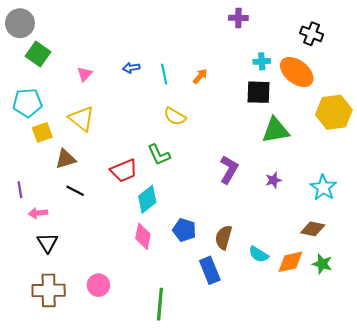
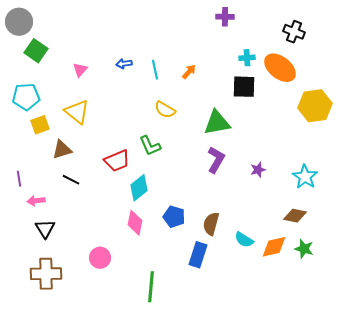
green triangle: (276, 130) -> (217, 123), moved
blue rectangle: (210, 270) -> (198, 255), turned 40
pink circle: (98, 285) -> (100, 258), moved

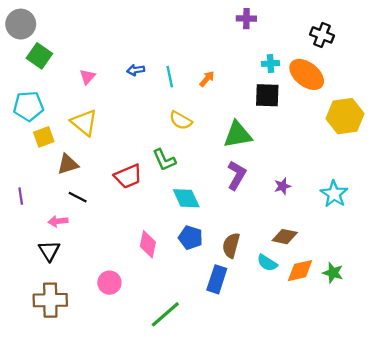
cyan diamond: (139, 188) -> (186, 198), moved, turned -76
pink arrow: (36, 201) -> (58, 221), moved
brown diamond: (295, 216) -> (285, 237), moved
green line: (151, 287) -> (165, 314), turned 44

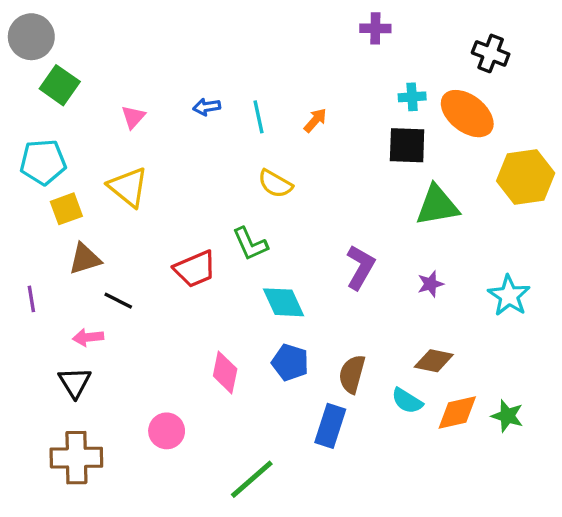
green triangle: (238, 135) -> (437, 205), moved
brown triangle: (68, 164) -> (85, 259), moved

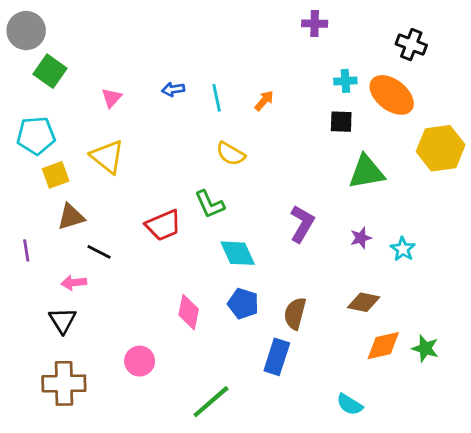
black square: (407, 145) -> (341, 122), size x0.7
cyan star: (509, 296) -> (403, 249), moved, size x0.7
cyan semicircle: (407, 401) -> (350, 404), moved

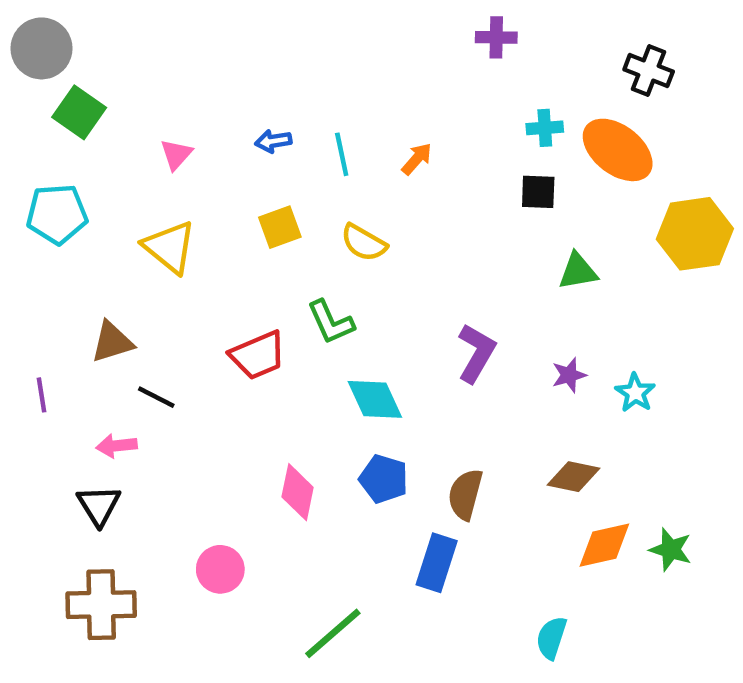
green triangle: (366, 172) -> (578, 271), size x0.7
yellow square: (56, 175) -> (280, 227), moved
cyan semicircle: (350, 404) -> (551, 638), turned 76

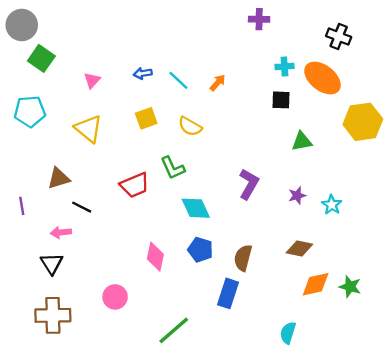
cyan line: (342, 154) -> (178, 80), turned -35

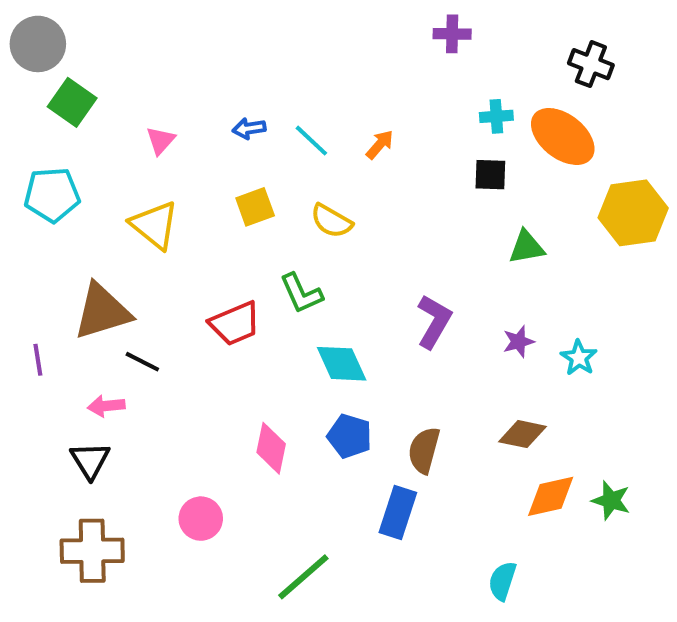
brown triangle: (59, 178) -> (102, 311), size x1.5

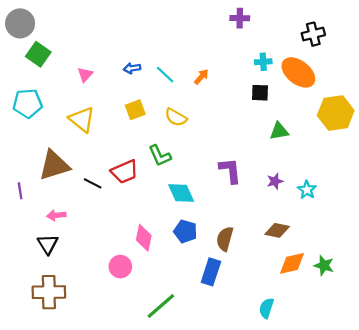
black cross: (591, 64) -> (313, 34), turned -35
purple L-shape: (434, 321) -> (230, 171), turned -36
black line: (142, 362) -> (93, 183), moved
pink circle: (201, 519) -> (120, 267), moved

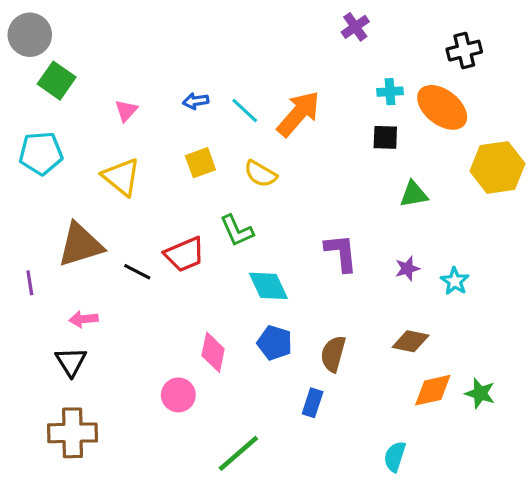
purple cross: (240, 18) -> (355, 27), turned -36
orange arrow: (201, 77) -> (298, 114), size x2.0
blue rectangle: (211, 272) -> (313, 403), size x0.7

